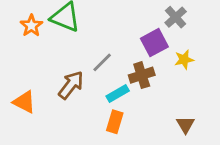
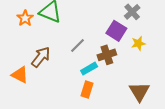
purple square: (154, 43) -> (116, 31), turned -30
brown arrow: (71, 85) -> (41, 57), moved
brown triangle: (185, 125) -> (139, 92), size x1.5

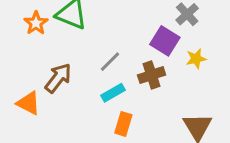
cyan rectangle: (89, 69) -> (113, 93), moved

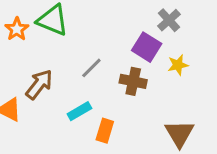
brown cross: (152, 75) -> (133, 81), turned 30
cyan rectangle: (113, 93) -> (79, 111), moved

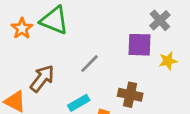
purple square: (147, 47) -> (140, 45), turned -30
brown cross: (133, 81) -> (130, 95), moved

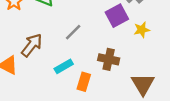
purple square: (140, 45) -> (117, 16), turned -30

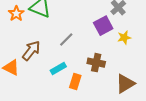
brown triangle: (143, 84) -> (125, 84), turned 30

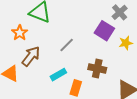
orange star: (16, 14) -> (20, 33), moved
purple square: (103, 26) -> (104, 31), turned -30

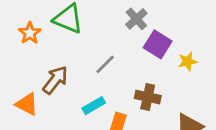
gray cross: (120, 12) -> (136, 19), moved
orange star: (20, 33) -> (30, 33), moved

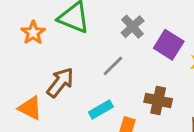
gray cross: (136, 19) -> (133, 27), moved

